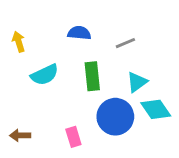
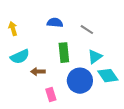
gray line: (125, 43) -> (87, 30), turned 56
cyan semicircle: (45, 75) -> (20, 57), moved
brown arrow: (20, 135) -> (38, 72), moved

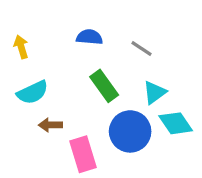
green rectangle: (64, 53) -> (104, 86), turned -30
brown arrow: (38, 72) -> (50, 125), moved
pink rectangle: (51, 95) -> (83, 154), size x1.5

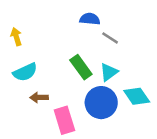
blue semicircle: (89, 37) -> (90, 19), moved
cyan triangle: (155, 92) -> (109, 72), moved

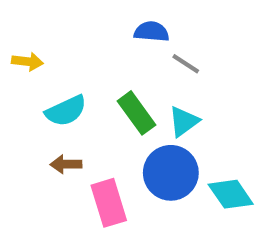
yellow arrow: (16, 37) -> (27, 62), turned 114
cyan semicircle: (25, 72) -> (66, 111), moved
cyan diamond: (137, 96) -> (231, 194), moved

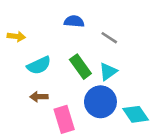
blue semicircle: (152, 32) -> (74, 21), moved

